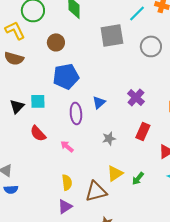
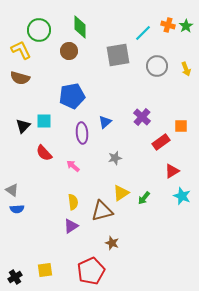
brown circle: (56, 42) -> (69, 51), moved
red rectangle: (143, 131) -> (161, 142), moved, turned 30

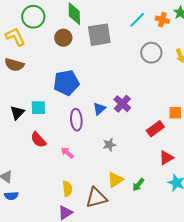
orange cross: (168, 25) -> (162, 20), moved
gray square: (118, 55) -> (99, 35), moved
purple cross: (142, 117) -> (122, 104), moved

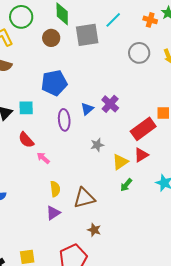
cyan line: (137, 20) -> (113, 20), moved
red rectangle: (155, 129) -> (143, 129), size x1.4
pink arrow: (67, 153) -> (43, 158), moved
red triangle: (166, 158) -> (141, 155), moved
yellow triangle: (115, 180) -> (120, 162), moved

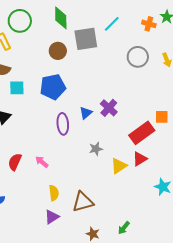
brown circle: (51, 38) -> (58, 51), moved
cyan square: (26, 108) -> (17, 88), moved
red semicircle: (26, 140) -> (15, 162), moved, turned 66
green arrow: (126, 185) -> (124, 228), moved

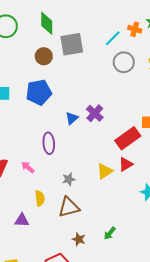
cyan line: (112, 24) -> (113, 38), moved
purple ellipse: (63, 124) -> (49, 143), moved
gray star: (96, 149) -> (69, 179), moved
purple triangle: (52, 217) -> (22, 220), moved, turned 35

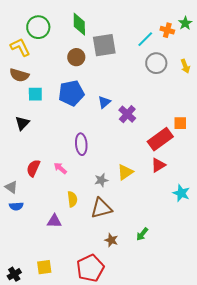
blue triangle: (72, 118) -> (104, 102), moved
yellow triangle: (105, 171) -> (125, 172), moved

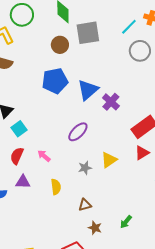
cyan square: (35, 94) -> (19, 129), moved, turned -35
blue triangle: (104, 102) -> (88, 90), size x1.6
purple ellipse: (81, 144) -> (78, 132), moved, turned 50
brown triangle: (101, 208) -> (85, 205), moved, size x0.6
purple triangle: (54, 221) -> (23, 182), moved

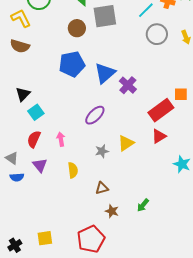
pink arrow: (44, 156) -> (61, 139), turned 40
purple triangle: (23, 182) -> (40, 165), turned 49

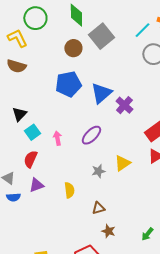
gray square: (105, 16) -> (101, 36), turned -30
pink arrow: (61, 139) -> (57, 138), moved
purple triangle: (40, 165) -> (36, 185), turned 49
green arrow: (143, 205) -> (147, 234), moved

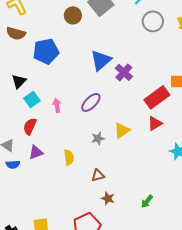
blue pentagon: (68, 84) -> (46, 51), moved

